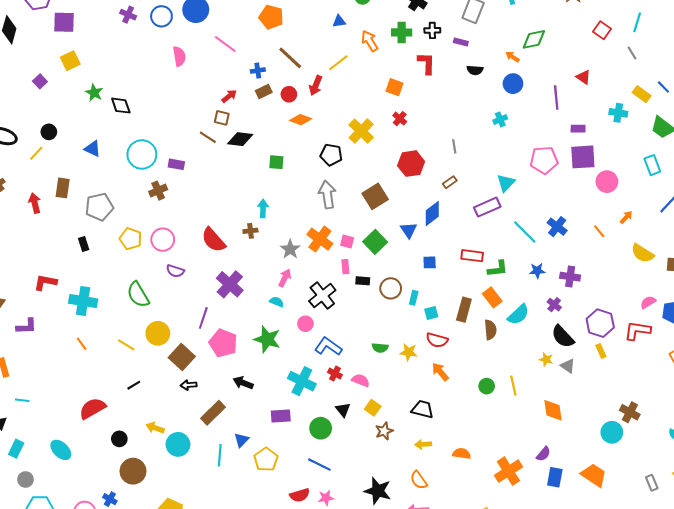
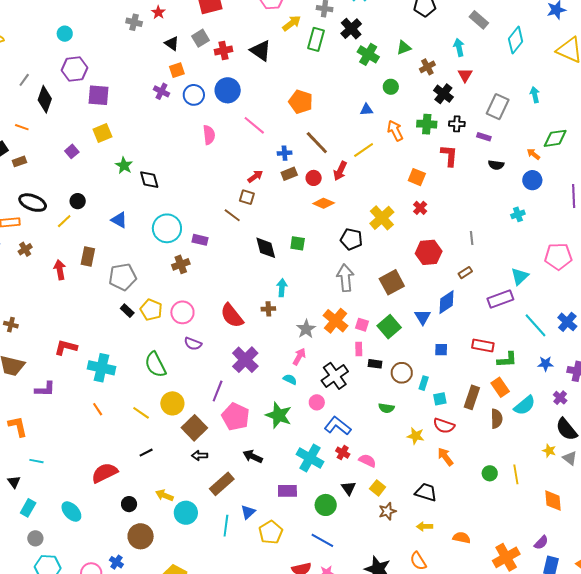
black diamond: (240, 139) -> (266, 248), moved, turned 65
black rectangle: (84, 244) -> (127, 311), moved, turned -32
green semicircle: (380, 348) -> (386, 408), moved

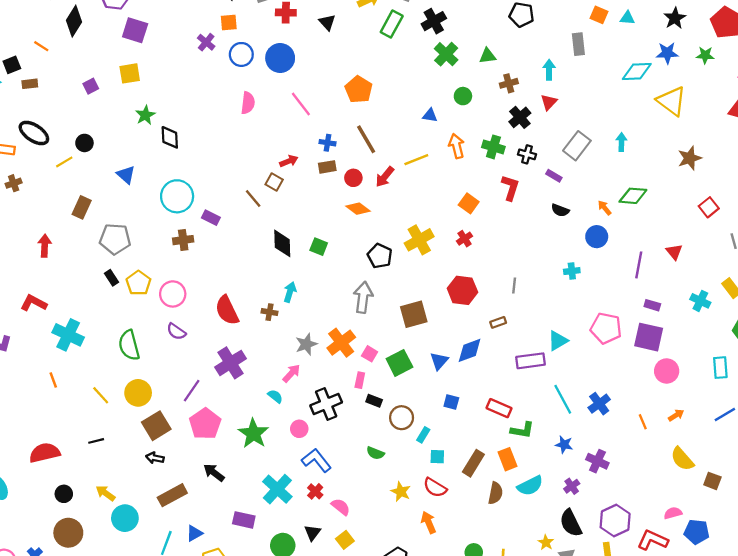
gray rectangle: (479, 20) -> (578, 44), turned 30
cyan diamond: (516, 40) -> (637, 71), moved, turned 36
black triangle: (261, 51) -> (327, 22), size x0.7
red arrow: (60, 270) -> (45, 246), moved

